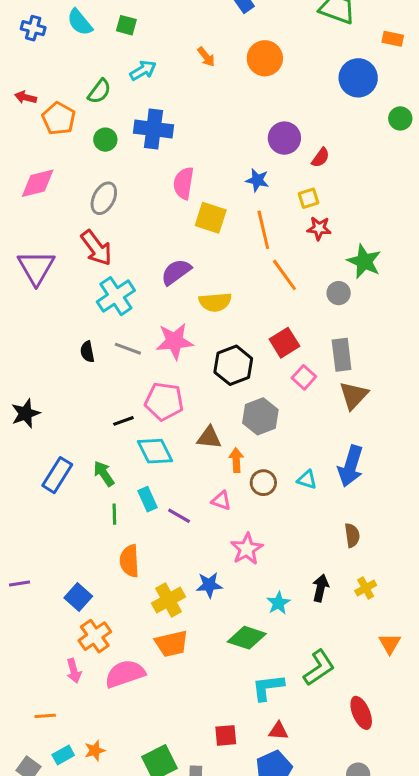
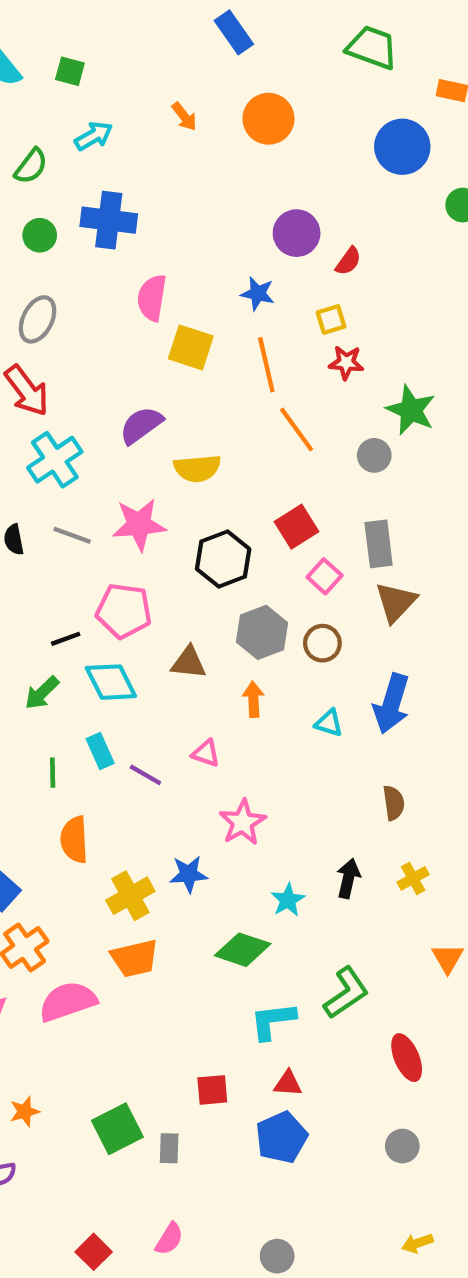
orange arrow: (236, 460) -> (253, 699), moved
green arrow: (104, 474) -> (42, 693), moved, turned -100
brown circle: (263, 483) -> (322, 643), moved

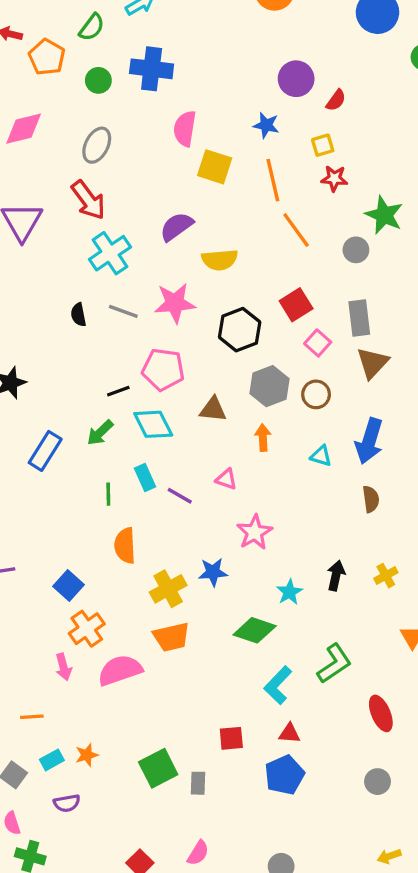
brown semicircle: (394, 803) -> (371, 499), moved
cyan L-shape: (273, 1021) -> (278, 685), turned -39

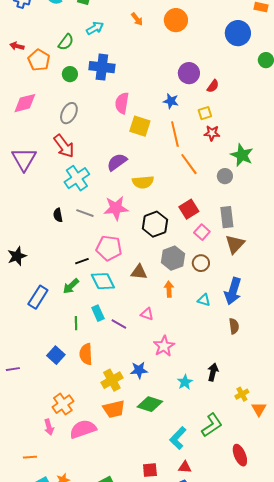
yellow cross: (386, 576) -> (242, 394), moved
blue square: (68, 585) -> (56, 355), moved
green diamond: (255, 630) -> (150, 404), moved

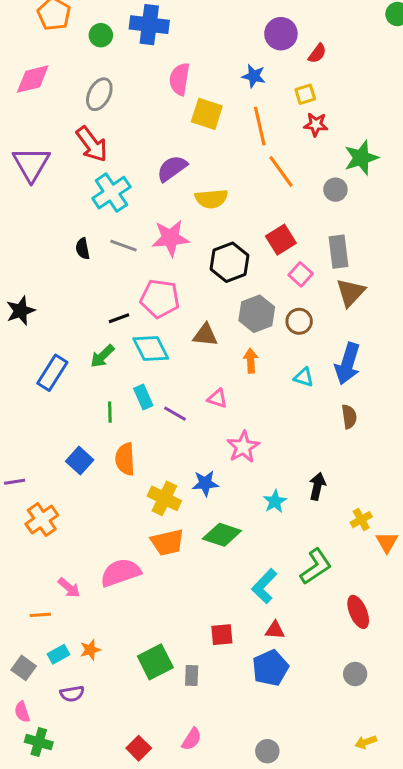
green star: (242, 155) -> (361, 158), turned 30
yellow cross: (112, 380) -> (164, 498), turned -35
orange cross: (63, 404) -> (42, 520), moved
pink arrow: (49, 427) -> (69, 588), moved, turned -35

